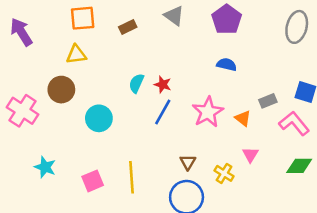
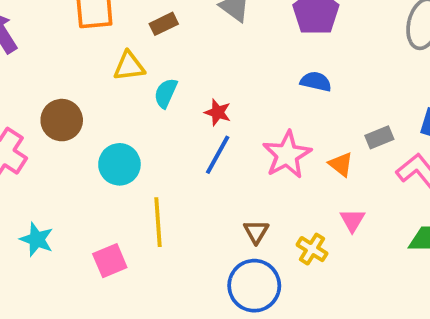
yellow triangle: (76, 54) -> (129, 66), moved
cyan semicircle: (136, 83) -> (166, 93), moved
yellow line: (131, 177) -> (158, 222), moved

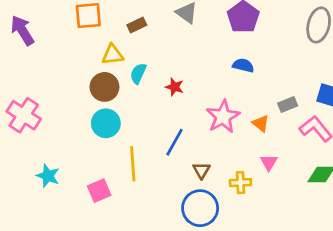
brown circle: (62, 120) -> (104, 87), moved
blue line: (218, 155) -> (174, 142), moved
yellow cross: (312, 249) -> (240, 183), turned -35

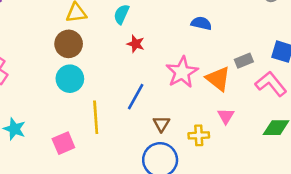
cyan semicircle: (138, 73) -> (121, 14), moved
orange triangle: (261, 123) -> (218, 79), size x1.5

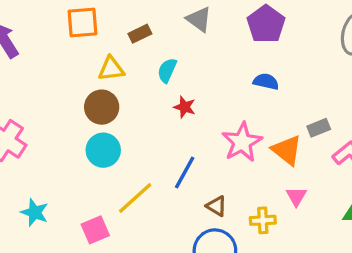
yellow line: (96, 117) -> (135, 198), turned 52
brown triangle: (161, 124) -> (217, 206), turned -30

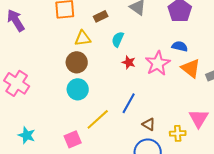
pink star: (242, 142) -> (158, 63), moved
orange triangle: (287, 150) -> (191, 68), moved
pink triangle: (296, 196) -> (199, 118), size x1.5
cyan star: (35, 212) -> (27, 135), moved

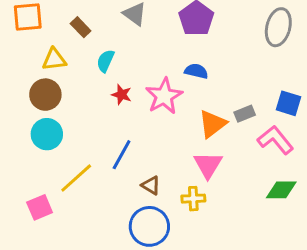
brown rectangle: (101, 16) -> (81, 27), turned 72
orange triangle: (191, 68) -> (212, 124), moved, turned 45
pink triangle: (199, 118) -> (208, 165), moved

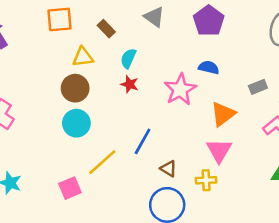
red star: (122, 95) -> (130, 84), moved
gray rectangle: (245, 114) -> (258, 87), moved

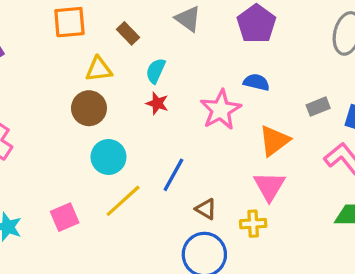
cyan circle: (76, 123) -> (108, 157), moved
pink square: (70, 188) -> (65, 217), moved

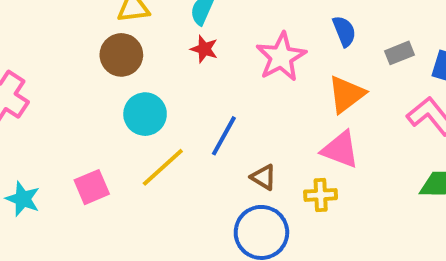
blue semicircle: (256, 82) -> (344, 31), moved, turned 55
pink triangle: (269, 186) -> (340, 150), turned -40

